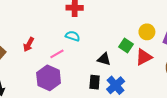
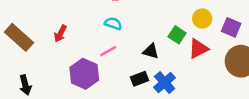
pink line: (57, 54) -> (108, 51), moved
black rectangle: (95, 82) -> (139, 79), turned 64

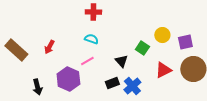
purple square: (231, 27) -> (185, 42), turned -35
red triangle: (198, 49) -> (163, 70), moved
black triangle: (151, 51) -> (121, 61), turned 32
black arrow: (25, 85) -> (37, 87), moved

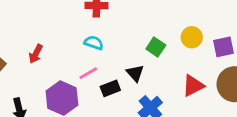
green square: (142, 48) -> (156, 47), moved
black rectangle: (112, 83) -> (110, 88), moved

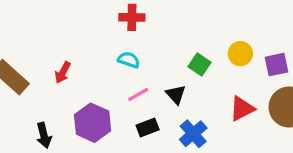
pink line: (88, 73) -> (138, 94), moved
black rectangle: (110, 88) -> (148, 127), moved

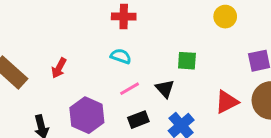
yellow circle: (240, 54) -> (225, 17), moved
green square: (199, 65) -> (187, 61), turned -30

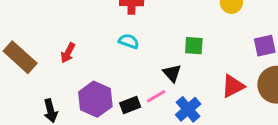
pink line: (130, 89) -> (156, 96), moved
black rectangle: (138, 120) -> (130, 105), moved

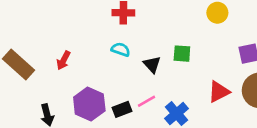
black triangle: (172, 73) -> (152, 64), moved

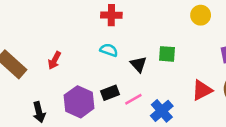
black rectangle: (122, 109) -> (110, 93), moved

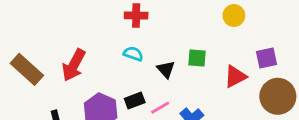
red arrow: (54, 60) -> (74, 65), size x1.6
red triangle: (202, 90) -> (235, 76), moved

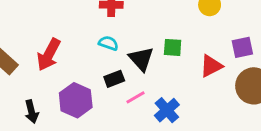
black triangle: (166, 69) -> (141, 59), size x1.4
black rectangle: (135, 101) -> (114, 79), moved

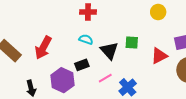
black rectangle: (114, 79) -> (82, 65), moved

